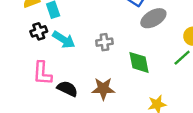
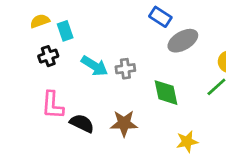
cyan arrow: (64, 40) -> (95, 66), moved

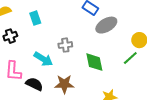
cyan rectangle: (65, 31) -> (35, 18), moved
cyan arrow: (95, 66) -> (43, 59), moved

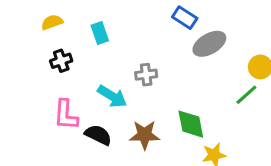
green diamond: (94, 62) -> (191, 124), moved

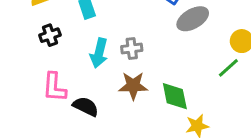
cyan arrow: (112, 96) -> (99, 53), moved, turned 72
brown star: (145, 135) -> (133, 86), moved

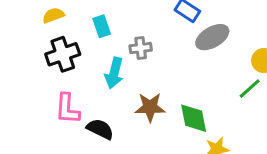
black cross: (50, 35) -> (63, 54), size x1.5
gray cross: (132, 49) -> (141, 48), moved

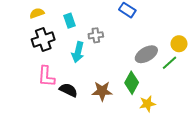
gray ellipse: (212, 37) -> (146, 54), moved
brown star: (150, 107) -> (102, 91), moved
green diamond: (194, 118) -> (132, 83), turned 40

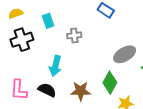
cyan arrow: (78, 52) -> (55, 66), moved
pink L-shape: (46, 76) -> (19, 90), moved

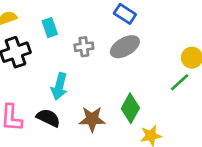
gray ellipse: (125, 54) -> (125, 47), moved

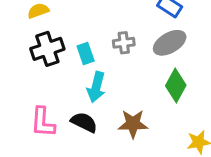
cyan rectangle: (50, 28) -> (86, 53), moved
green diamond: (130, 108) -> (176, 86), moved

